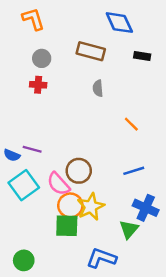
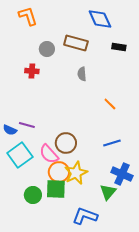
gray circle: (42, 58) -> (47, 49), moved
green circle: (24, 260) -> (33, 195), moved

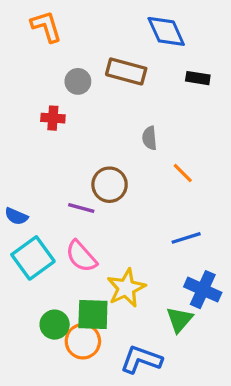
gray semicircle: (82, 74) -> (150, 138), moved
purple line: (27, 125) -> (81, 208), moved
brown circle: (66, 143) -> (110, 185), moved
orange circle: (59, 172) -> (83, 341), moved

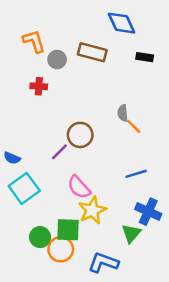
orange L-shape: (46, 26) -> (34, 41), moved
gray semicircle: (150, 138) -> (123, 113), moved
purple line: (81, 208) -> (59, 152), turned -60
pink semicircle: (81, 256) -> (79, 187), moved

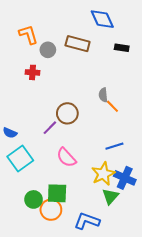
yellow star: (92, 210) -> (103, 174), moved

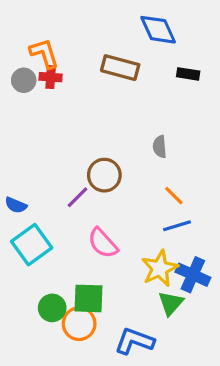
gray circle: (48, 50) -> (24, 80), moved
red cross: (32, 72) -> (51, 77), moved
orange line: (112, 106) -> (174, 196), moved

